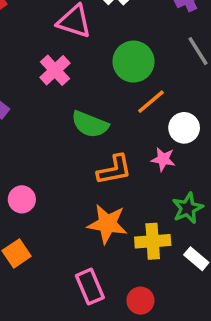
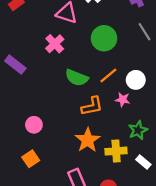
orange line: (151, 102) -> (108, 76), moved
orange star: (107, 224) -> (88, 140), turned 30

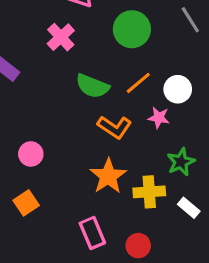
orange L-shape: (92, 106) -> (115, 127), turned 45

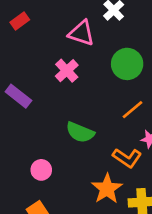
green semicircle: (92, 86) -> (80, 132), moved
orange L-shape: (115, 127) -> (127, 158), moved

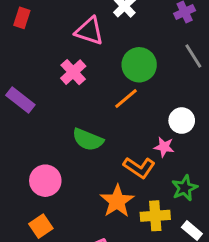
red rectangle: (20, 21) -> (22, 18), turned -36
orange line: (132, 110) -> (126, 99), moved
pink circle: (41, 170) -> (45, 181), size x1.4

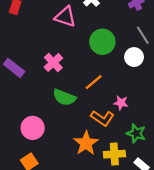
pink cross: (73, 72) -> (53, 62), moved
orange line: (126, 99) -> (94, 82), moved
white circle: (182, 121) -> (134, 57), moved
green star: (185, 188) -> (136, 133), turned -30

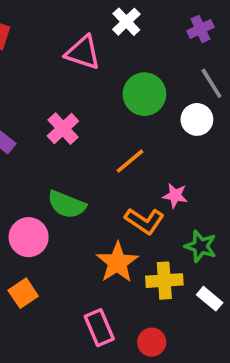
green semicircle: (64, 97) -> (67, 205), moved

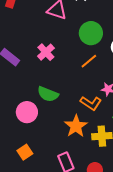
orange line: (130, 161) -> (89, 61), moved
orange square: (23, 293) -> (25, 152), moved

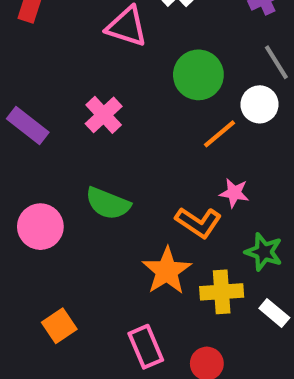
orange line: (89, 61) -> (219, 134), moved
pink circle: (27, 112) -> (40, 227), moved

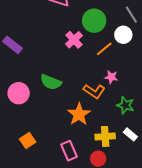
pink cross: (104, 115) -> (74, 40), moved
yellow cross: (222, 292) -> (105, 136), moved

